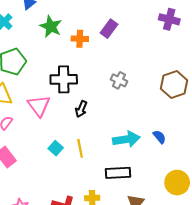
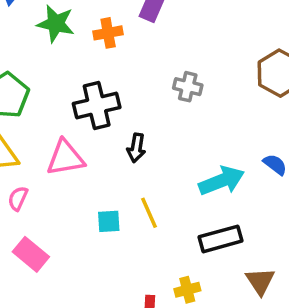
pink triangle: (39, 106) -> (66, 158), turned -50
cyan square: (56, 148) -> (109, 221), turned -32

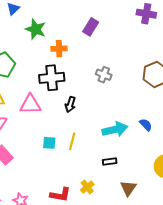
orange cross: (108, 33) -> (59, 49), moved
yellow line: (149, 213) -> (72, 141), turned 30
black rectangle: (220, 239) -> (110, 162), size x0.6
yellow cross: (187, 290) -> (87, 187), turned -32

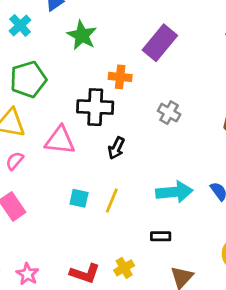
purple rectangle: (91, 27) -> (160, 43), size x1.4
orange cross: (59, 49) -> (120, 77), moved

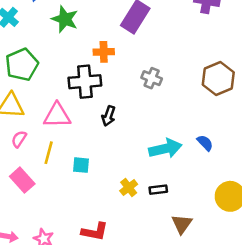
yellow line: (112, 201) -> (49, 153), moved
yellow cross: (124, 268) -> (129, 188), moved

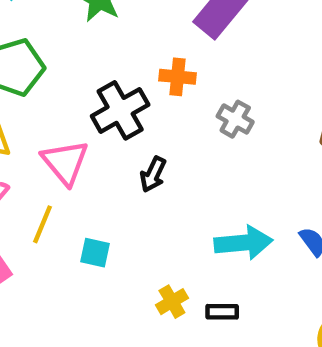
orange cross: (104, 52) -> (178, 77), moved
black cross: (85, 82) -> (120, 110), turned -32
pink triangle: (57, 115) -> (65, 162), turned 44

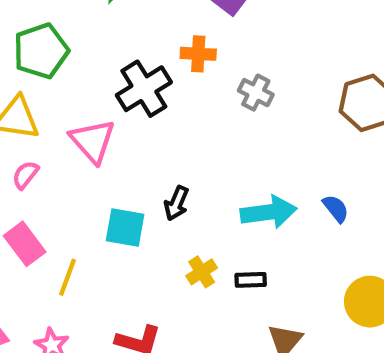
black arrow: (153, 174) -> (176, 203), moved
yellow line: (42, 224) -> (67, 277), moved
cyan square: (95, 253) -> (125, 227), size x1.4

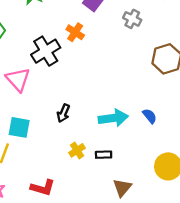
orange cross: (198, 54) -> (75, 32), turned 30
gray cross: (256, 93) -> (132, 19), moved
cyan square: (125, 227) -> (19, 127), moved

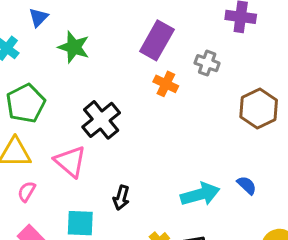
orange cross: (75, 32) -> (166, 84), moved
black arrow: (63, 113) -> (121, 198), moved

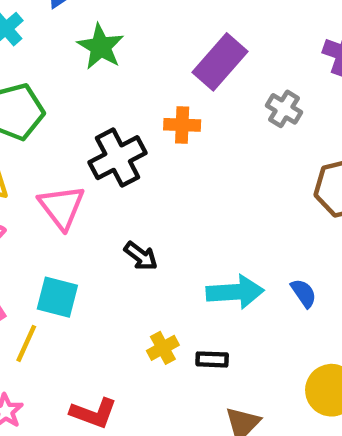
orange cross: (166, 84) -> (182, 125), moved, turned -35
black arrow: (121, 198) -> (141, 256), moved, turned -80

